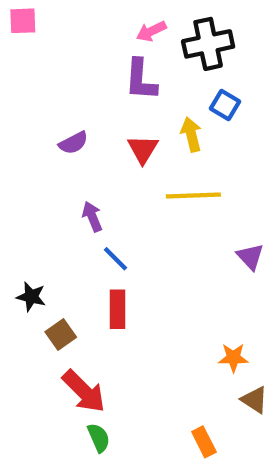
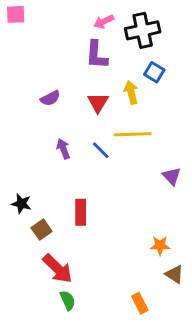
blue line: (115, 259) -> (101, 150), moved

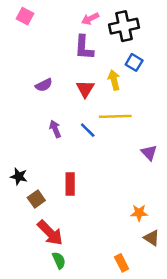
pink square: (16, 14) -> (25, 16), moved, turned 30

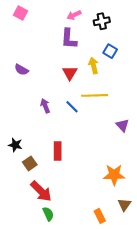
black cross: (124, 26) -> (102, 21), size x0.7
purple semicircle: (44, 85) -> (21, 70), moved, turned 56
orange star: (139, 213) -> (114, 175), size x1.5
brown triangle: (152, 238) -> (124, 205), moved, turned 32

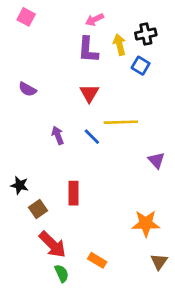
black cross: (102, 21) -> (146, 34), moved
yellow arrow: (94, 66) -> (120, 45), moved
orange rectangle: (100, 216) -> (97, 260), moved, turned -32

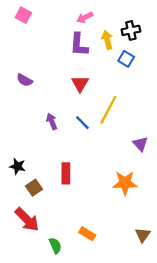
yellow line: (121, 122) -> (108, 110), turned -60
orange star: (146, 223) -> (125, 183), moved
red arrow: (52, 244) -> (27, 220), moved

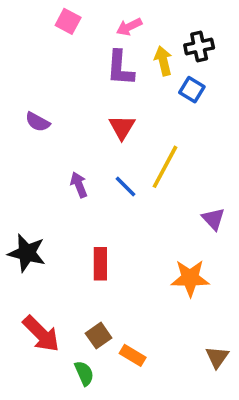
pink square: (23, 15) -> (68, 21), moved
black star: (17, 166) -> (27, 253), size x1.5
brown square: (34, 188) -> (99, 336), moved

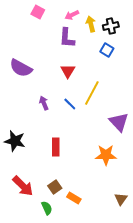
yellow arrow: (163, 61) -> (91, 24), moved
purple semicircle: (38, 122) -> (21, 68), size x1.6
purple triangle: (213, 219) -> (119, 122), size x1.5

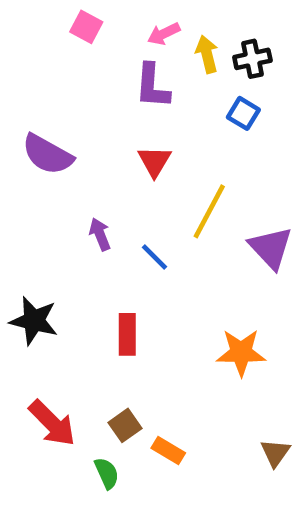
blue line: (70, 104) -> (155, 257), moved
purple triangle: (119, 122) -> (271, 248), moved

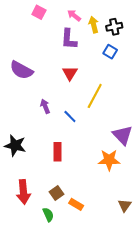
pink arrow: (164, 34) -> (74, 15), turned 64
purple triangle: (271, 248) -> (123, 135), moved
red arrow: (52, 423) -> (23, 192), turned 40

